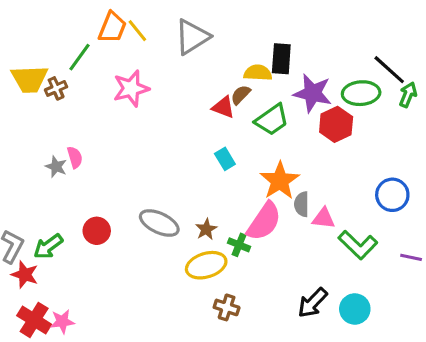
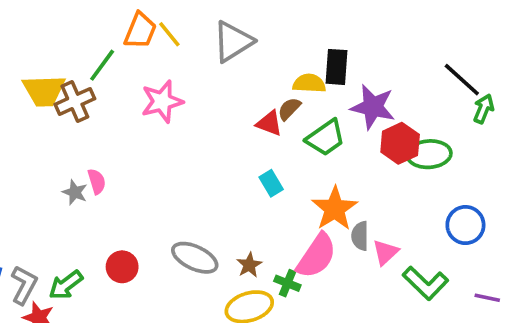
brown cross: (56, 88) -> (75, 101), size x1.5
green ellipse: (361, 93) -> (429, 154), moved
pink triangle: (324, 218) -> (386, 252), turned -50

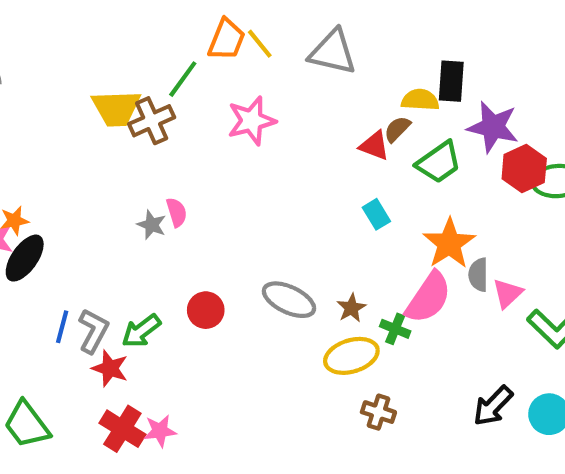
gray triangle: (233, 42) -> (333, 52), turned 45

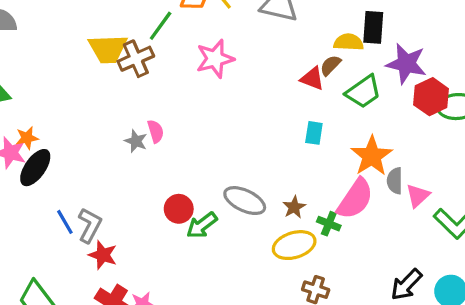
cyan rectangle: (376, 214) -> (314, 133), turned 40
blue line: (62, 327) -> (65, 222), turned -45
green arrow: (141, 331) -> (202, 225), moved

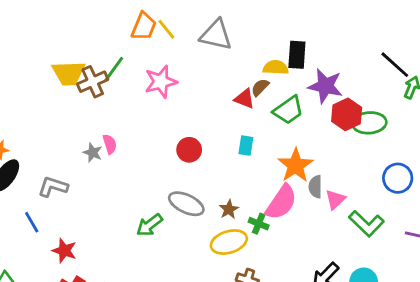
green line: (161, 26) -> (114, 69), moved
red circle: (179, 209) -> (189, 150), moved
gray L-shape: (90, 225) -> (53, 187), moved, turned -100

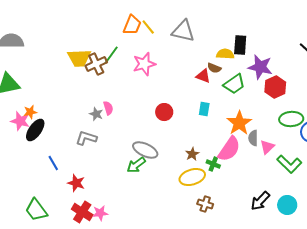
brown semicircle: (260, 87) -> (214, 68), turned -112
green ellipse: (369, 123) -> (291, 119), moved
gray L-shape: (53, 187) -> (86, 138), moved
gray ellipse: (186, 204) -> (145, 150), moved

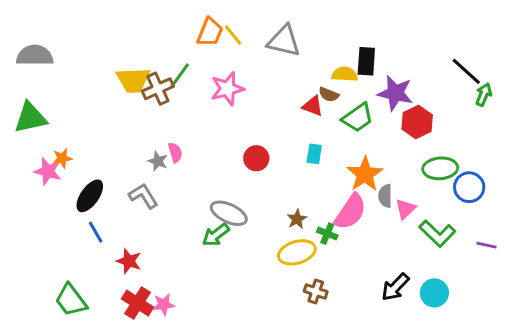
black ellipse: (35, 130) -> (90, 196), moved
gray L-shape: (86, 138) -> (143, 196), turned 40

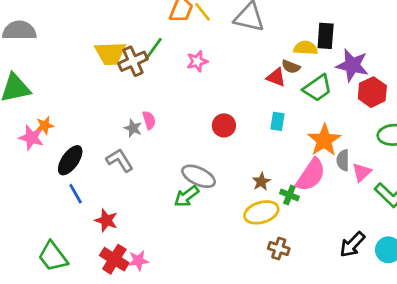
pink star: (227, 89) -> (197, 61), size x0.7

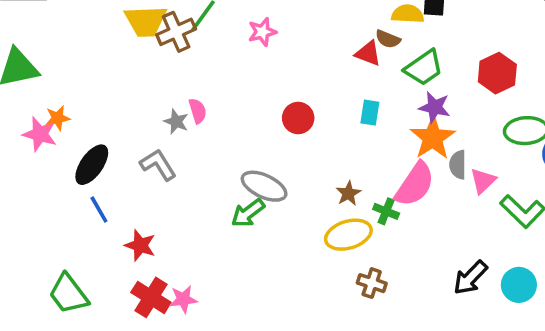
purple star: (352, 65) -> (435, 107), moved, size x0.7

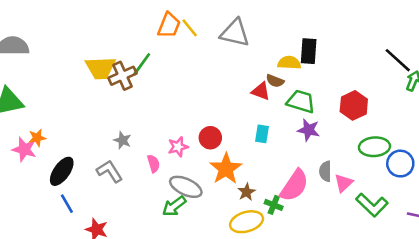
pink star: (262, 32) -> (178, 147), moved
green trapezoid: (424, 68) -> (301, 102), turned -128
pink semicircle: (198, 111) -> (153, 164), moved
orange star: (433, 138) -> (226, 169), moved

